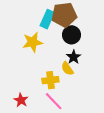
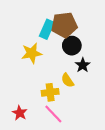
black star: (74, 57) -> (83, 65), moved

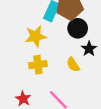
yellow cross: (50, 92) -> (38, 65), moved

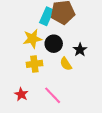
black circle: (78, 28) -> (54, 44), moved

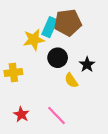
yellow star: (32, 39) -> (34, 40), moved
yellow cross: (34, 64) -> (13, 72), moved

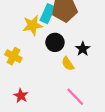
yellow cross: (13, 72) -> (13, 56), turned 35
pink line: (56, 116) -> (75, 97), moved

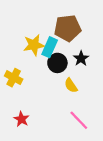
cyan rectangle: (48, 14) -> (50, 47), moved
black star: (83, 49) -> (81, 58), moved

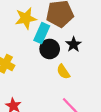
yellow star: (34, 45) -> (26, 18), moved

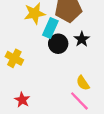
yellow semicircle: (63, 72) -> (83, 83), moved

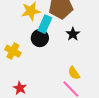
black circle: (58, 44) -> (40, 38), moved

